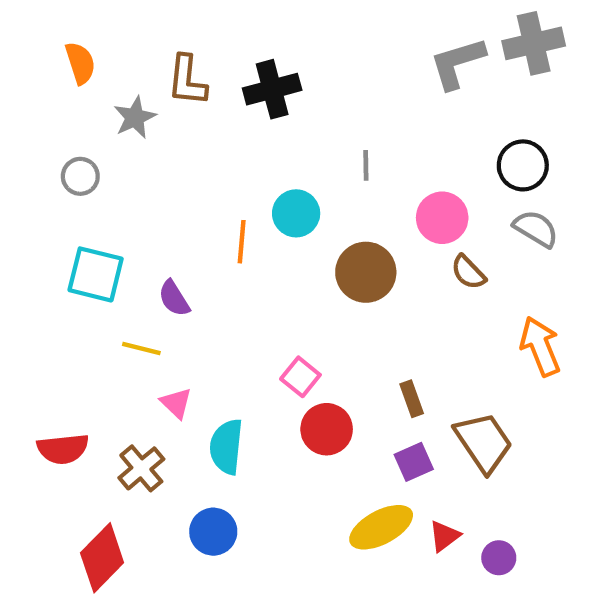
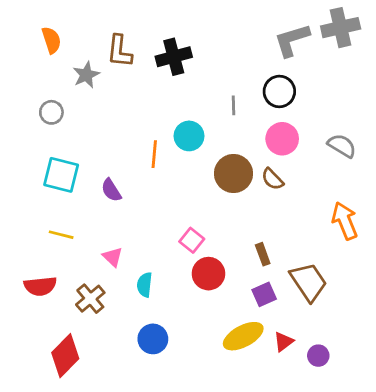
black circle: (523, 165) -> (279, 91), moved
brown semicircle: (468, 272) -> (272, 179), moved
yellow line: (141, 349) -> (61, 235), moved
cyan semicircle: (226, 447) -> (145, 285), size x0.7
blue circle: (213, 532) -> (153, 339), moved

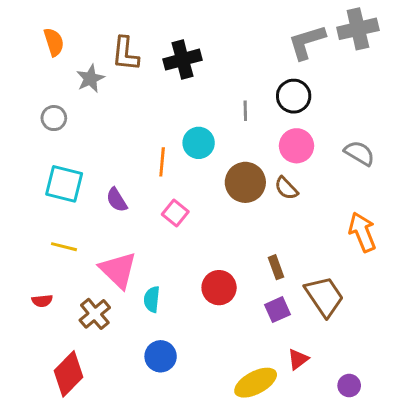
pink square: (192, 240) -> (175, 213), moved
pink triangle: (113, 257) -> (118, 270), size x1.8
red semicircle: (40, 286) -> (42, 301), size x0.6
yellow ellipse: (243, 336) -> (256, 383), moved
purple circle: (318, 356) -> (349, 386), moved

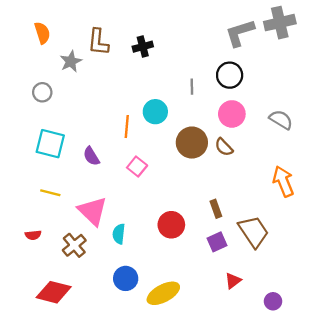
black cross: (182, 60) -> (143, 47), size x0.7
red diamond: (68, 374) -> (54, 292), turned 60
yellow ellipse: (256, 383) -> (163, 293), moved

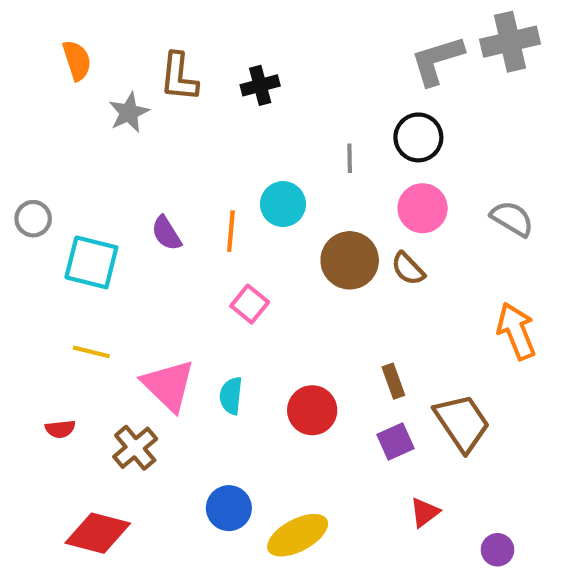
gray circle: (42, 92) -> (33, 219), moved
purple semicircle: (91, 156) -> (166, 233), moved
cyan semicircle: (119, 234) -> (231, 396), moved

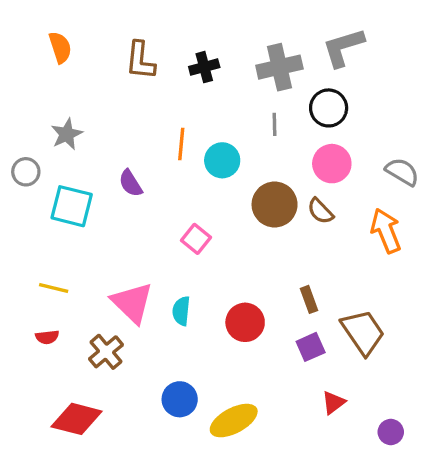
gray cross: (510, 42) -> (279, 67), moved
gray star: (129, 112) -> (67, 134), moved
orange line: (231, 231) -> (181, 144), moved
orange arrow: (516, 331) -> (386, 231), moved
yellow line: (91, 352) -> (54, 288), moved

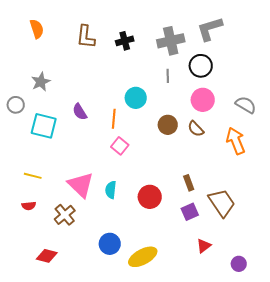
orange line: (181, 144) -> (114, 119), moved
brown circle: (275, 205) -> (168, 125), size x0.7
red diamond: (77, 419) -> (47, 256), size x0.7

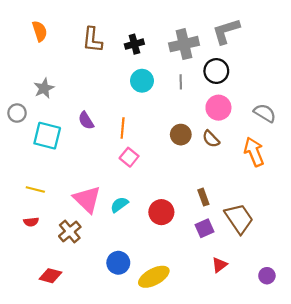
cyan circle: (136, 98) -> (142, 81), moved
cyan semicircle: (111, 190) -> (119, 205), turned 48
purple circle: (239, 264) -> (267, 276), moved

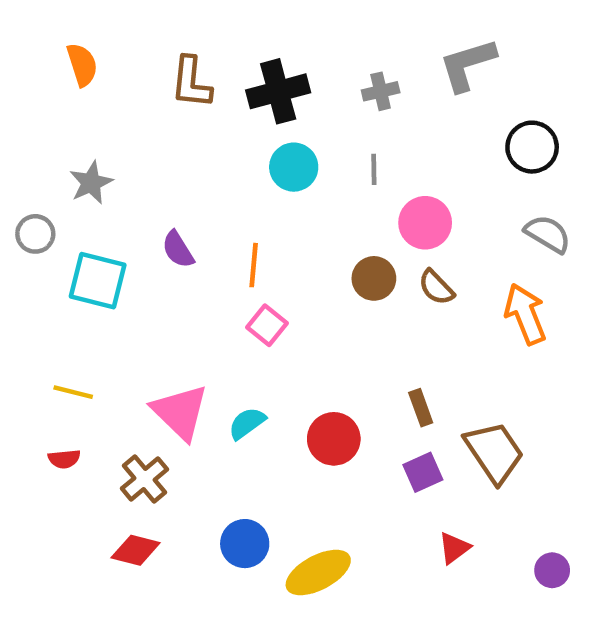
black cross: (134, 44) -> (278, 91), size x1.5
gray cross: (184, 44) -> (381, 91), size x0.6
black circle: (216, 71) -> (532, 147), moved
pink circle: (218, 108) -> (425, 223), moved
red diamond: (50, 276) -> (136, 550), moved

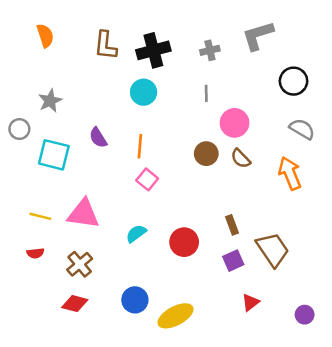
cyan circle: (294, 167) -> (144, 92), moved
pink triangle: (180, 412) -> (83, 214), moved, turned -36

